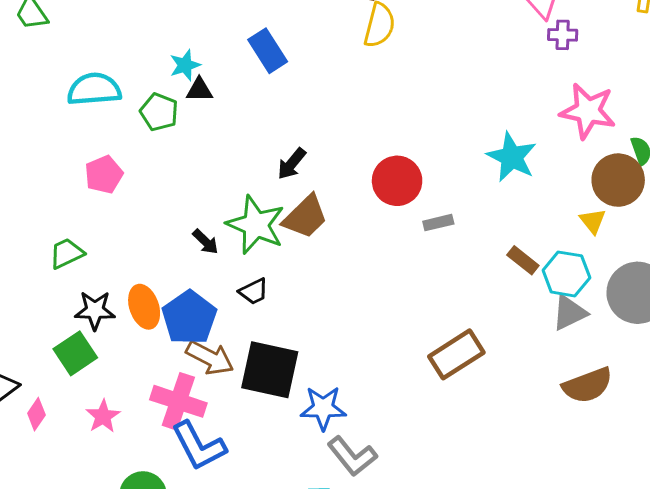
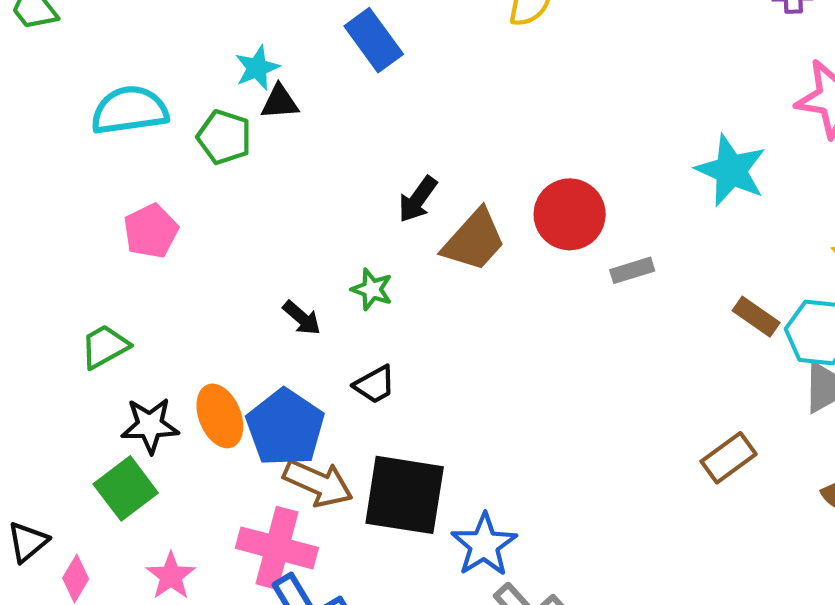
brown trapezoid: (305, 217) -> (474, 240), moved
green star: (256, 225) -> (372, 289), size x0.5
brown rectangle: (456, 354) -> (729, 458), moved, size x0.7
blue star: (323, 408) -> (484, 545), turned -30

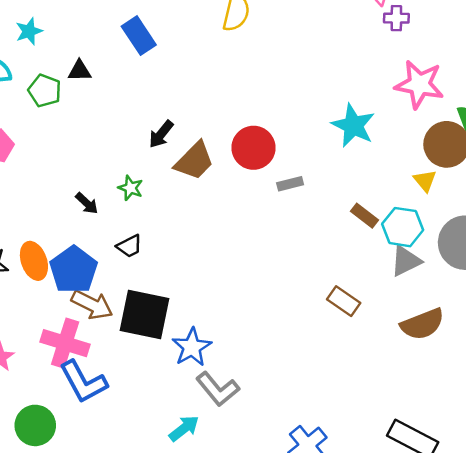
cyan star: (257, 68) -> (29, 31), moved
brown rectangle: (729, 458) -> (344, 301), turned 68

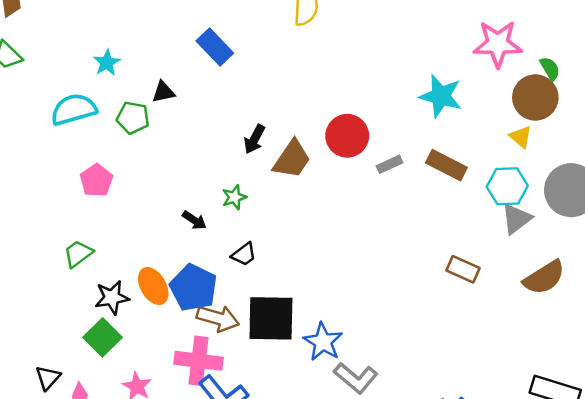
green star: (130, 188) -> (234, 197), turned -30
brown rectangle: (364, 216) -> (446, 165), moved, size x1.4

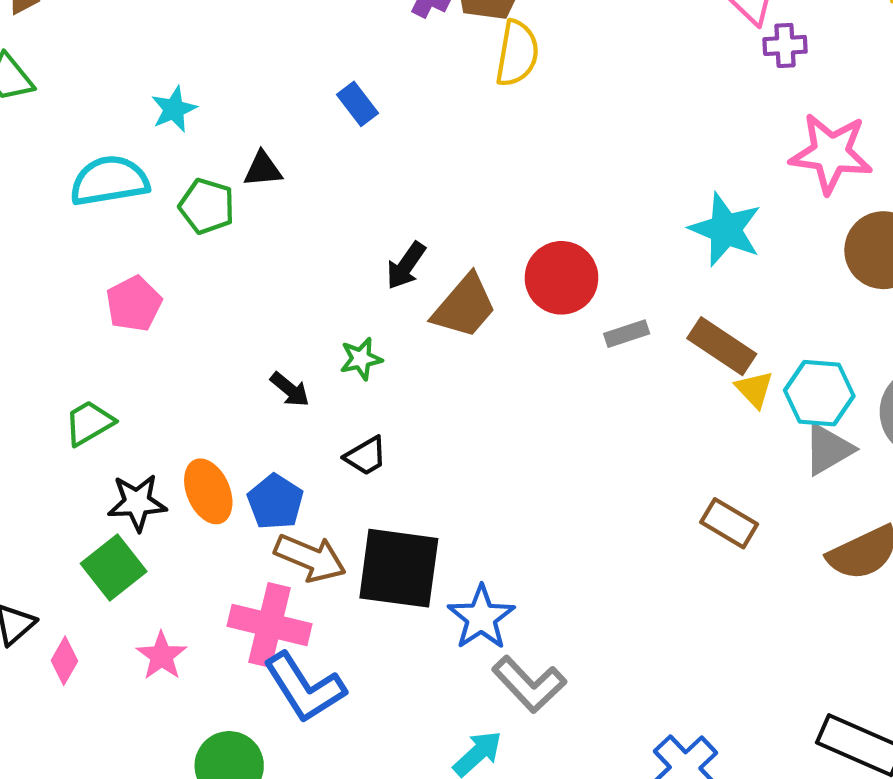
blue rectangle: (215, 47) -> (357, 104), size x0.7
yellow triangle: (521, 137) -> (754, 389), moved
blue pentagon: (194, 288) -> (275, 502), size x0.7

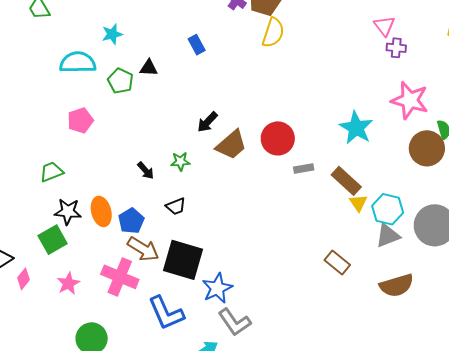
blue L-shape: (304, 688) -> (166, 313), moved

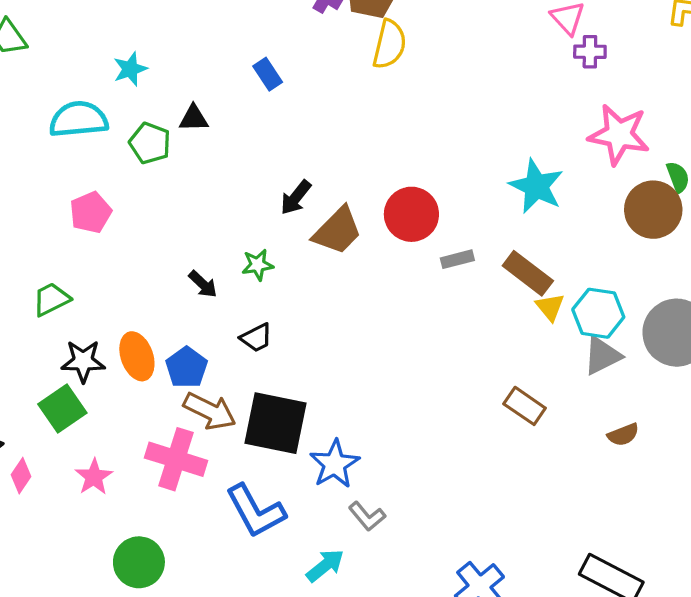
brown semicircle: (397, 285) -> (623, 435), size x0.6
gray L-shape: (234, 322) -> (367, 516), size x0.7

